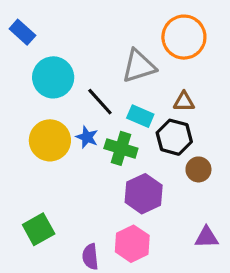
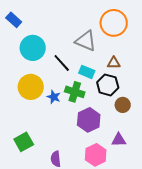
gray triangle: (139, 66) -> (86, 41), turned 40
blue star: (87, 137) -> (54, 97), moved
purple triangle: (207, 237) -> (119, 140), moved
pink hexagon: (132, 244) -> (96, 155), moved

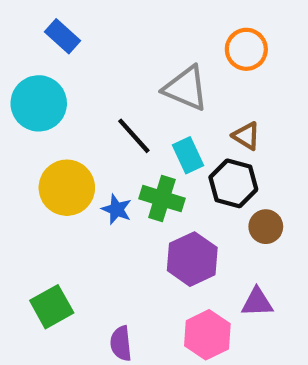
blue rectangle: (14, 20) -> (62, 36), moved
orange circle: (114, 23) -> (246, 49), size x0.7
cyan circle: (33, 48) -> (39, 103), moved
brown triangle: (114, 63) -> (246, 136), turned 32
cyan rectangle: (87, 72) -> (188, 155), turned 42

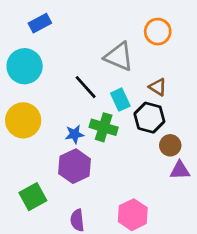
blue rectangle: (62, 36) -> (40, 23), turned -70
yellow circle: (67, 188) -> (23, 120), moved
blue star: (117, 209) -> (74, 134), turned -30
purple hexagon: (192, 259) -> (74, 166), moved
purple triangle: (257, 302) -> (180, 170), moved

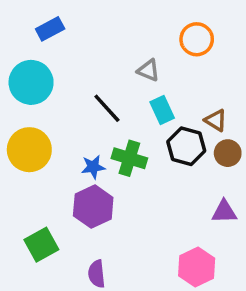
gray triangle: (119, 57) -> (148, 70), size x0.6
brown triangle: (158, 87) -> (216, 120), moved
cyan rectangle: (120, 100) -> (162, 110), moved
brown circle: (170, 145) -> (228, 153), moved
pink hexagon: (133, 215) -> (197, 267), moved

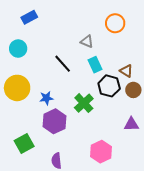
cyan circle: (31, 82) -> (18, 49), size x0.7
green cross: (129, 158) -> (84, 103), moved, turned 30
blue star: (93, 167) -> (46, 98), moved
pink hexagon: (197, 267) -> (101, 152), moved

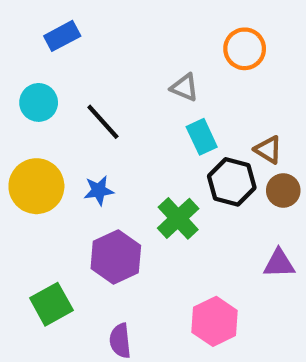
black line: (63, 64) -> (103, 122), moved
blue star: (46, 98) -> (99, 190), moved

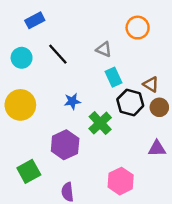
black line: (103, 122) -> (58, 54), moved
blue star: (99, 190) -> (72, 101), moved

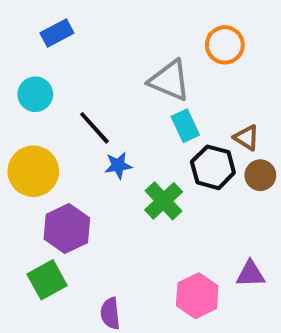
gray triangle: (104, 49) -> (170, 80), size x1.6
black line: (58, 54) -> (94, 128), moved
purple hexagon: (65, 145) -> (67, 229), moved
purple triangle: (157, 148) -> (250, 274), moved

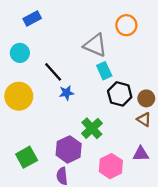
brown triangle: (247, 138) -> (144, 119), moved
green cross: (164, 201) -> (92, 128), moved
purple hexagon: (67, 229) -> (69, 149), moved

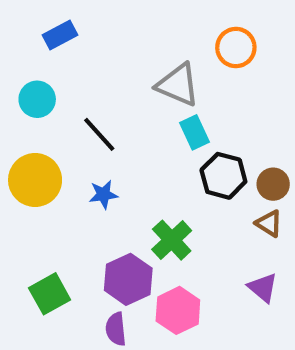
blue star: (66, 93) -> (103, 194), moved
purple triangle: (141, 154) -> (263, 288), turned 42
pink hexagon: (111, 166) -> (178, 310), moved

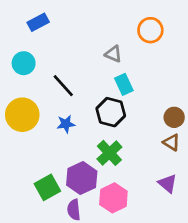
gray triangle: (178, 85) -> (113, 54), size x0.6
black hexagon: (223, 176) -> (111, 112), moved
green square: (50, 294) -> (47, 187), moved

